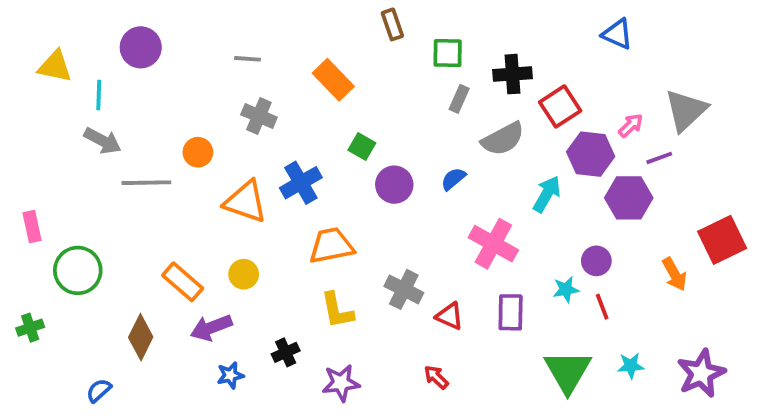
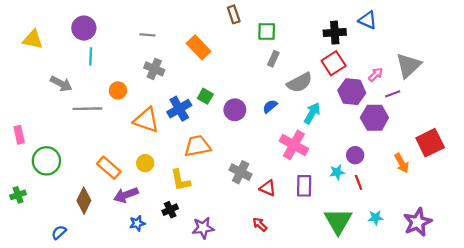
black cross: (512, 74) -> (335, 33), moved
cyan line: (99, 95) -> (91, 56), moved
green square: (362, 146) -> (205, 96), moved
cyan arrow: (547, 194) -> (312, 113), moved
yellow L-shape: (337, 310) -> (180, 180), moved

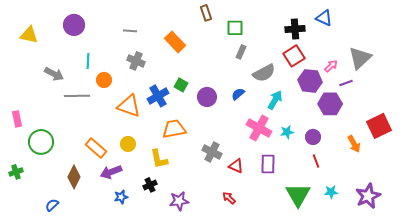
cyan line: (91, 56) -> (88, 61), moved
cyan star: (337, 172) -> (287, 132), moved

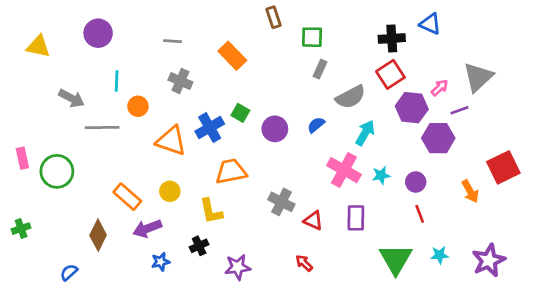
green circle: (41, 142) -> (57, 171), moved

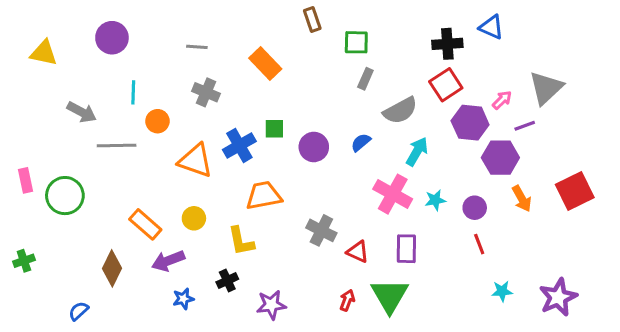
green square: (240, 113) -> (274, 129), turned -30
orange arrow: (470, 191) -> (522, 199), moved
green triangle: (396, 259) -> (390, 296), moved
red arrow: (304, 263) -> (347, 300), turned 66

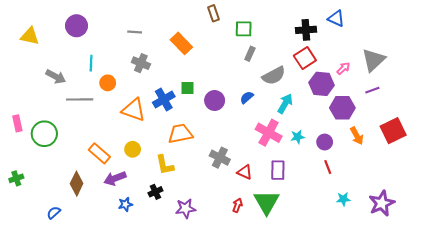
purple line: (525, 126) -> (372, 90), moved

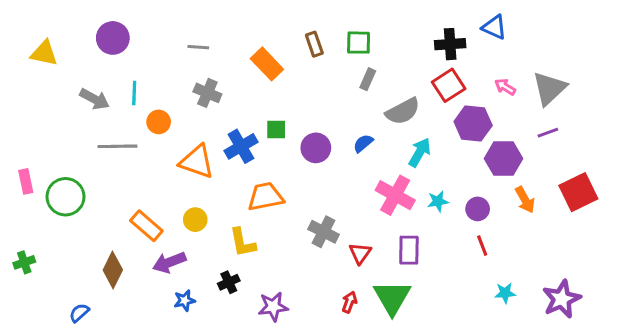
brown rectangle: (214, 13) -> (314, 44), moved
pink arrow: (343, 68) -> (505, 87), moved, turned -104
gray arrow: (56, 77) -> (94, 99), moved
red triangle: (245, 172) -> (360, 253), turned 42

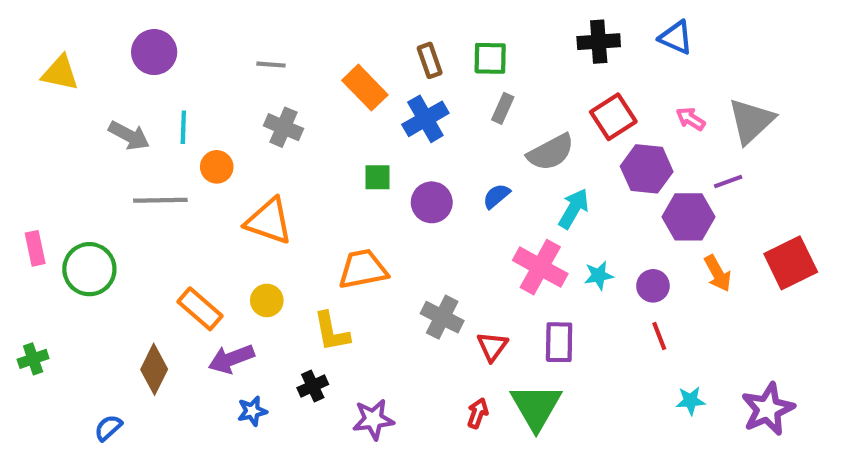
black cross: (450, 44) -> (599, 42), moved
purple line: (548, 133) -> (728, 181), moved
blue cross: (241, 146) -> (425, 119), moved

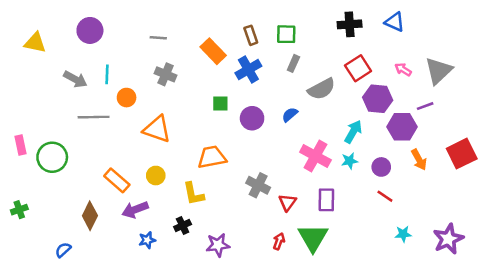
cyan arrow: (574, 209) -> (353, 132), moved
red line: (659, 336) -> (385, 196), turned -35

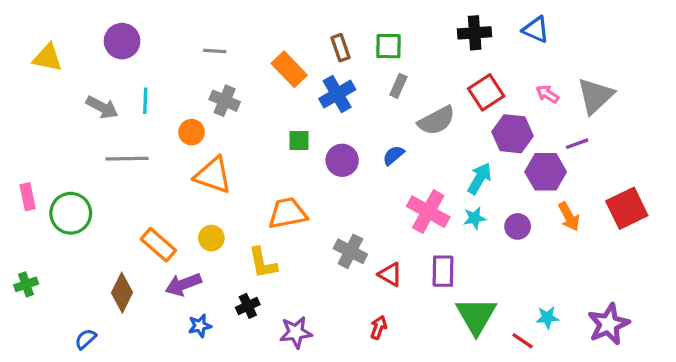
orange circle: (127, 98) -> (192, 132), moved
red line: (385, 196) -> (523, 341), moved
red triangle: (287, 202) -> (390, 274), turned -36
green triangle: (313, 238) -> (476, 316), moved

